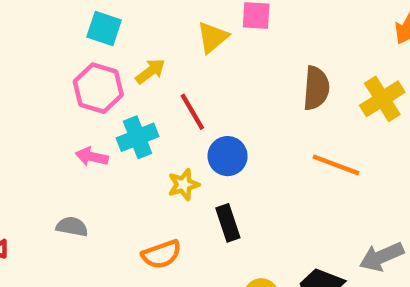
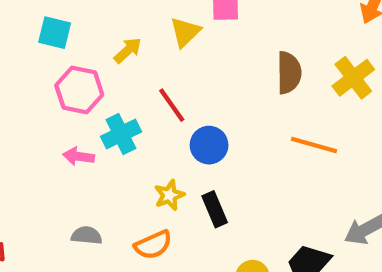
cyan square: (104, 28) -> (55, 33), moved
yellow arrow: (150, 71) -> (128, 50), moved
yellow star: (184, 185) -> (169, 195), moved
gray semicircle: (72, 227) -> (87, 235), moved

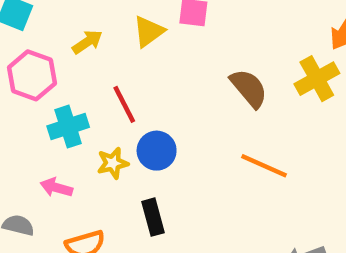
brown semicircle: (289, 73) -> (249, 88), turned -48
yellow cross: (353, 78) -> (317, 79), moved
pink arrow: (79, 156) -> (56, 188), moved
yellow star: (169, 195) -> (113, 163), moved

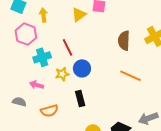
yellow arrow: (87, 42) -> (43, 15), moved, turned -64
brown semicircle: (249, 88) -> (124, 41), turned -138

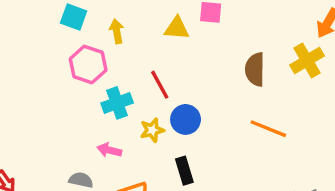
yellow triangle: (79, 15) -> (177, 28), turned 42

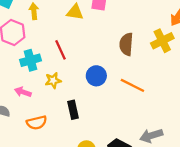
blue circle: (186, 119) -> (96, 76), moved

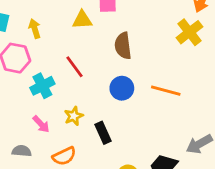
brown semicircle: (126, 44) -> (123, 46), moved
yellow star: (53, 80) -> (74, 116), moved
pink arrow: (23, 92) -> (41, 124), turned -140

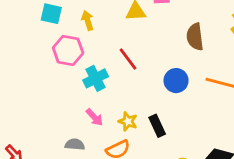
brown semicircle: (123, 46) -> (195, 37), moved
yellow star: (74, 116) -> (128, 121), moved, turned -30

